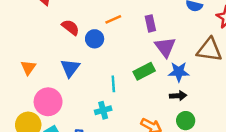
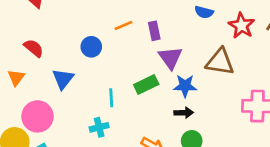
orange line: (113, 19) -> (123, 25), moved
red semicircle: (70, 27) -> (34, 48), moved

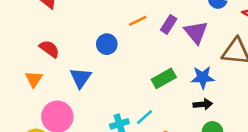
purple rectangle: (154, 31) -> (169, 24), turned 48
purple triangle: (170, 58) -> (196, 32), moved
cyan line: (111, 98) -> (145, 117), moved, turned 54

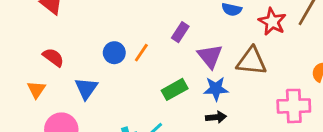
orange line: (138, 21) -> (141, 53), moved, turned -30
purple triangle: (196, 32) -> (210, 56), moved

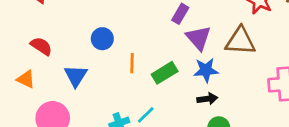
purple rectangle: (180, 32) -> (180, 14), moved
orange line: (141, 53) -> (132, 63), moved, turned -30
orange triangle: (36, 90) -> (26, 79), turned -36

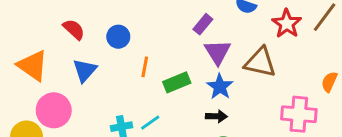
red semicircle: (41, 46) -> (74, 29), moved
blue star: (206, 70) -> (220, 87), turned 30
orange triangle: (26, 79) -> (33, 66), size x1.6

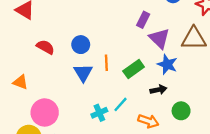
orange triangle: (33, 66) -> (20, 82), size x0.6
blue triangle: (85, 70) -> (83, 73), moved
black arrow: (216, 116) -> (158, 90), moved

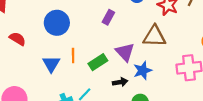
purple triangle: (159, 38) -> (125, 52), moved
blue circle: (81, 45) -> (57, 23), moved, size x1.5
blue star: (167, 64) -> (143, 70), moved, turned 30

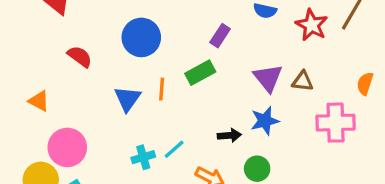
brown triangle: (154, 36) -> (303, 81), moved, size x0.6
purple triangle: (125, 52) -> (268, 78), moved
green rectangle: (98, 62) -> (200, 73), moved

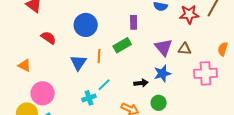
red star: (312, 25) -> (189, 14), turned -30
purple rectangle: (220, 36) -> (134, 22), turned -32
cyan line: (174, 149) -> (104, 85), moved

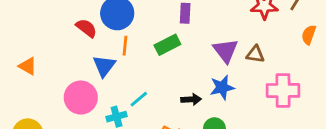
red semicircle: (48, 38) -> (86, 28), moved
orange semicircle: (223, 49) -> (309, 35), moved
orange line: (99, 56) -> (125, 46), moved
pink circle: (43, 93) -> (81, 98), moved

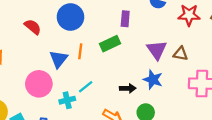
red semicircle: (86, 28) -> (33, 27), moved
orange line: (125, 46) -> (80, 51), moved
blue star: (222, 87) -> (153, 80), turned 30

